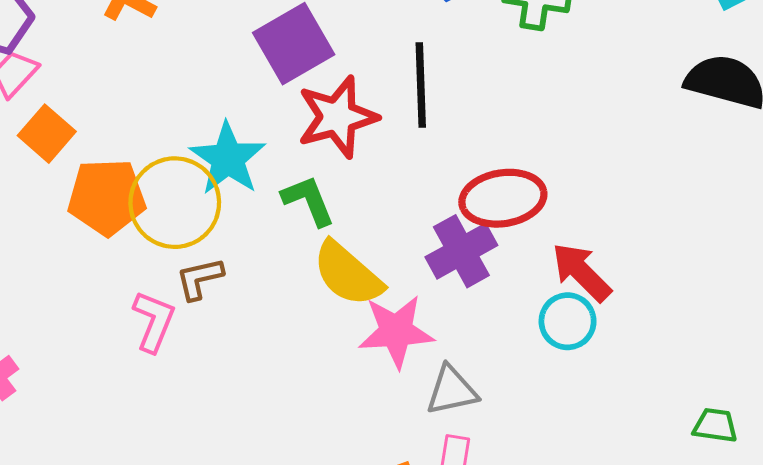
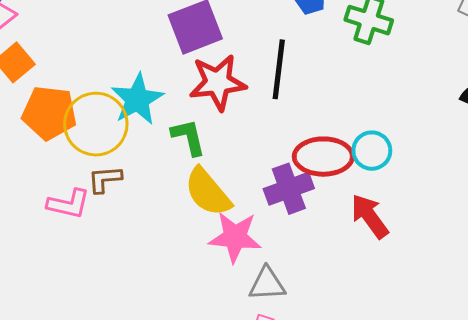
pink L-shape: (154, 321) -> (68, 204), turned 72
cyan circle: (568, 321) -> (372, 151), moved

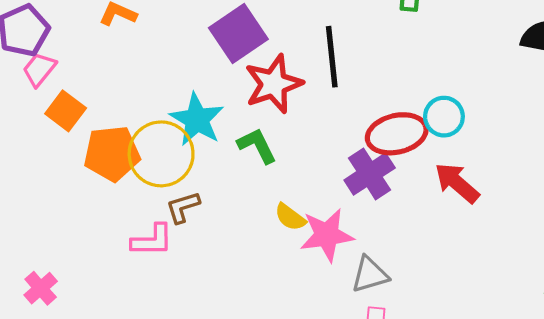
yellow semicircle: (208, 192) -> (290, 217), moved, size x0.6

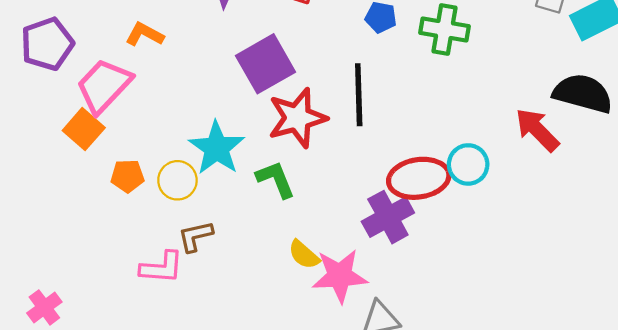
pink trapezoid: (39, 69) -> (104, 86), moved, size x1.6
orange pentagon: (112, 153) -> (127, 176), size x0.6
yellow circle: (161, 154) -> (177, 180), size x0.6
red arrow: (457, 183) -> (537, 130), moved

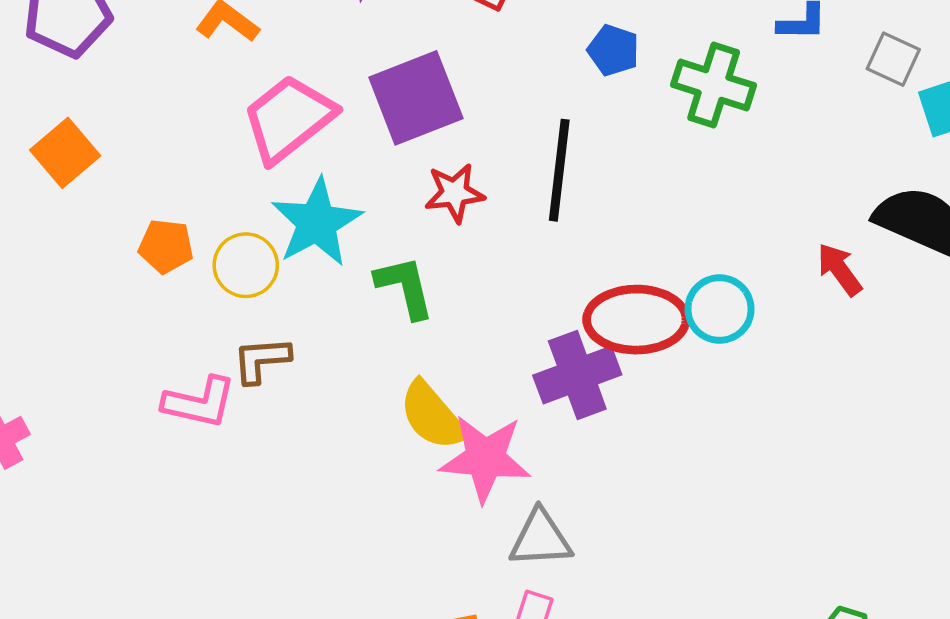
pink trapezoid: (104, 86) -> (289, 119), moved
red star: (297, 118) -> (455, 193), size x0.6
orange square: (84, 129) -> (65, 153), moved
red arrow: (537, 130) -> (840, 269), size x0.7
yellow semicircle: (304, 255) -> (432, 416), size x1.4

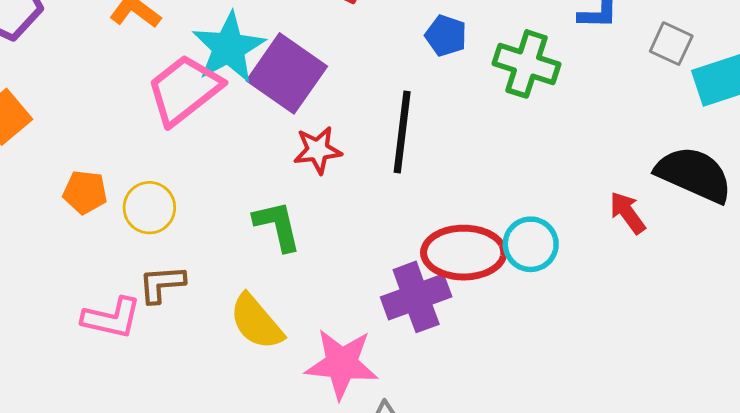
purple square: (416, 98) -> (287, 73), turned -34
cyan star: (317, 222) -> (229, 48), moved
yellow semicircle: (432, 416) -> (256, 322), moved

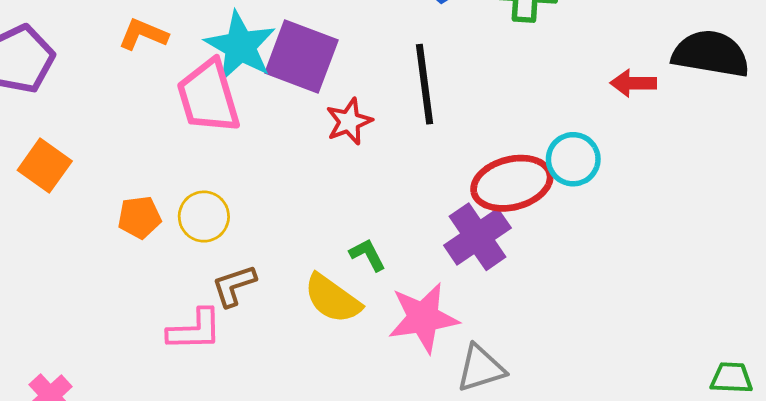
pink trapezoid: (184, 90) -> (208, 97), turned -54
red arrow: (627, 213) -> (633, 83), moved, turned -39
green L-shape: (277, 226) -> (368, 255), moved, size x0.7

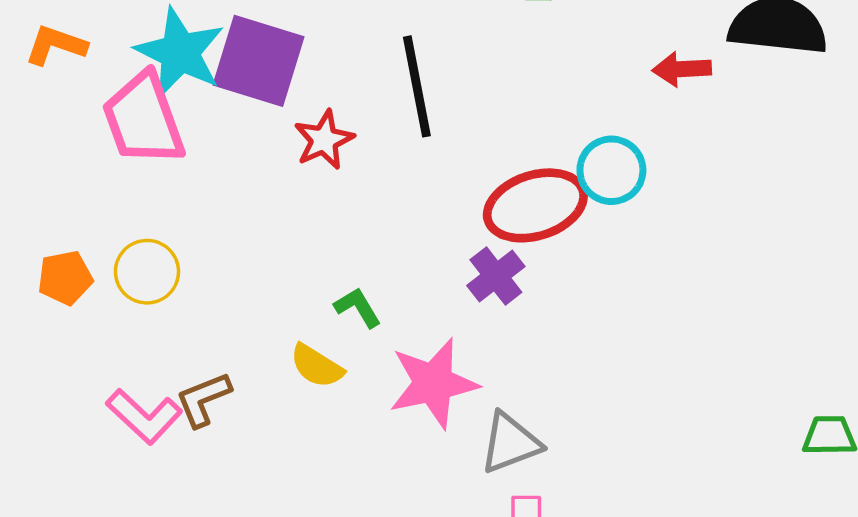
purple cross: (477, 237) -> (496, 276), size x0.7
brown L-shape: (234, 286) -> (203, 399), moved
yellow semicircle: (332, 299) -> (317, 366), size x0.7
pink L-shape: (195, 330) -> (144, 416), turned 48

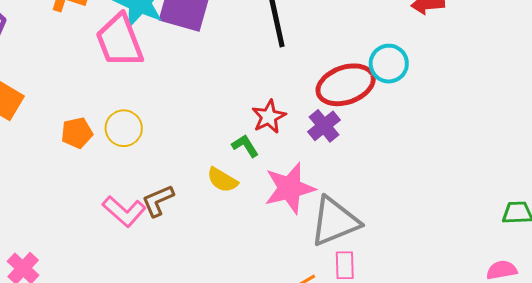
red star: (324, 140) -> (269, 117), moved
gray triangle: (510, 443) -> (335, 221), size x1.4

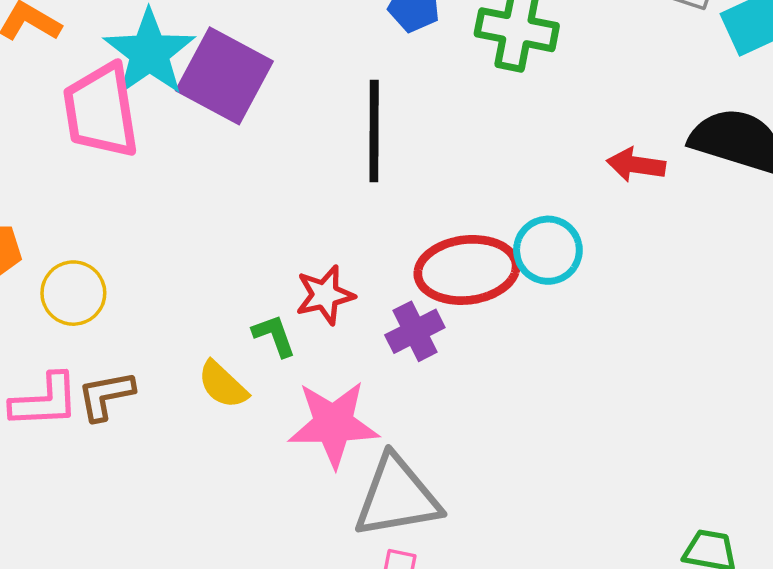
yellow circle: (124, 128) -> (73, 293), moved
pink L-shape: (124, 211) -> (45, 401), turned -57

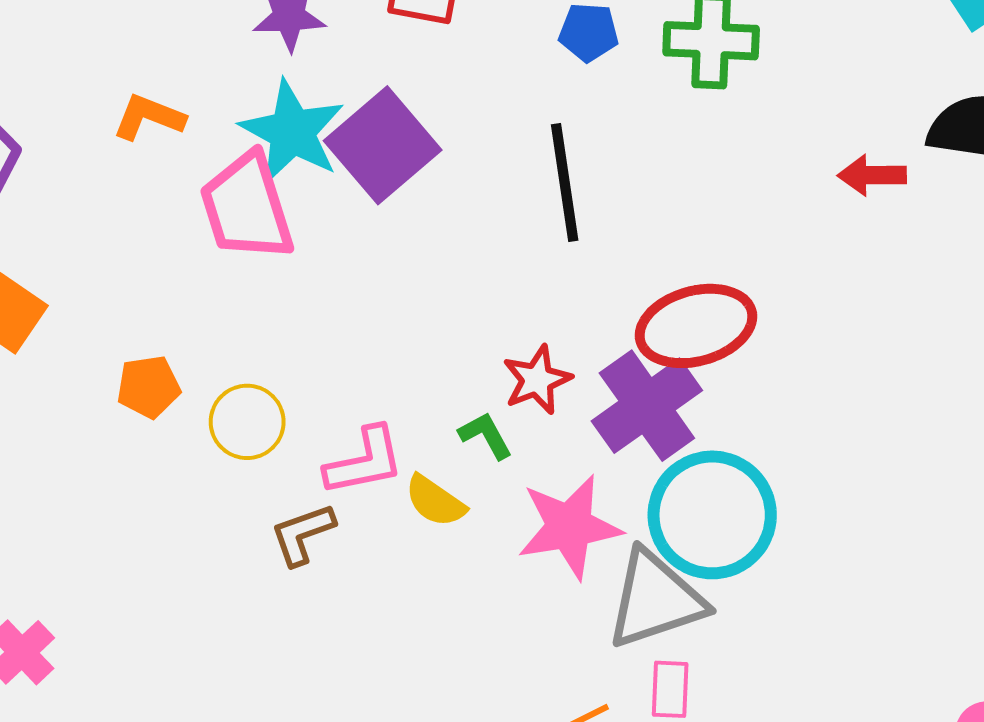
purple square: (224, 76) -> (383, 145), turned 30
cyan circle: (548, 250) -> (712, 515), moved, size x1.6
purple cross: (415, 331) -> (647, 406), size x1.6
pink L-shape: (45, 401) -> (364, 461), moved

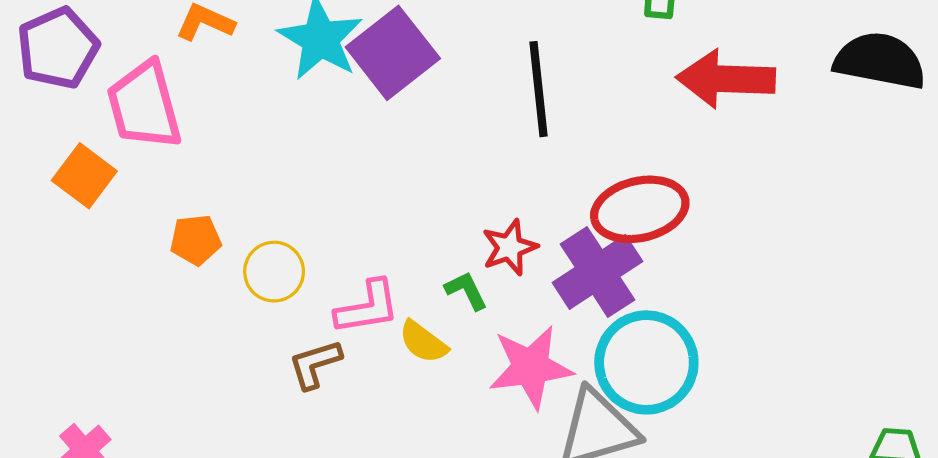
red arrow: (872, 175) -> (726, 79), moved, size x1.8
pink trapezoid: (247, 207) -> (144, 106), moved

